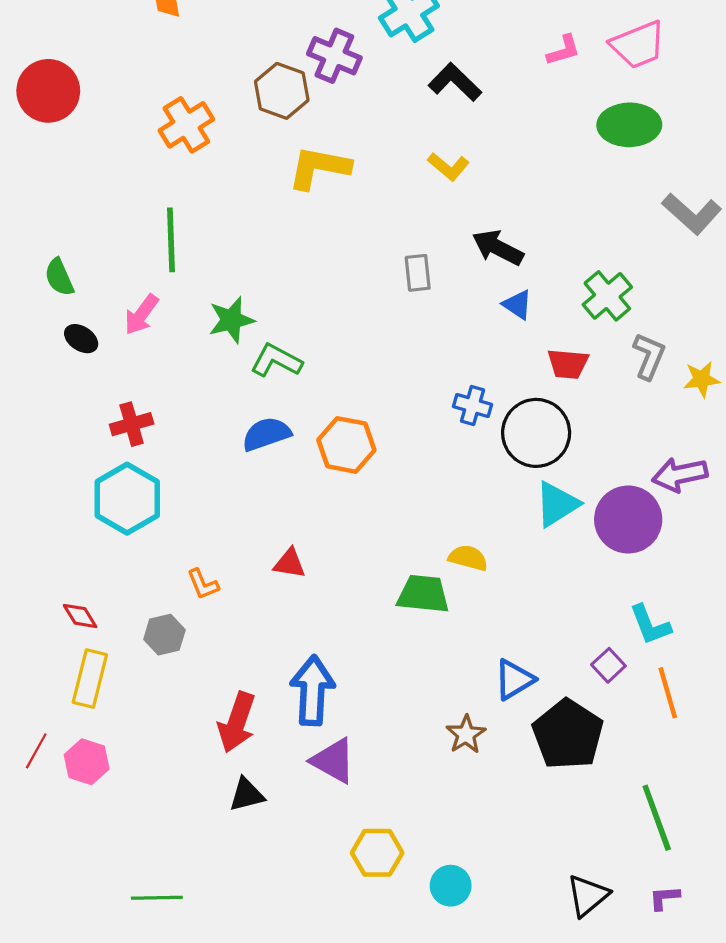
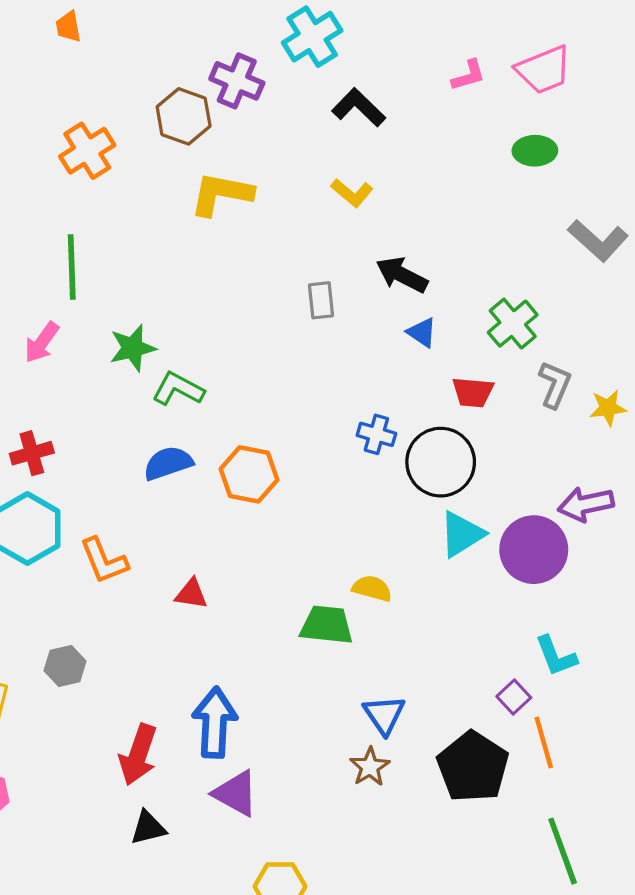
green ellipse: (629, 125) -> (535, 151), size x0.7
orange L-shape: (203, 584) -> (104, 561), moved, size x1.5
blue triangle: (514, 680) -> (384, 715), moved, turned -33
orange line: (668, 693) -> (544, 742), moved

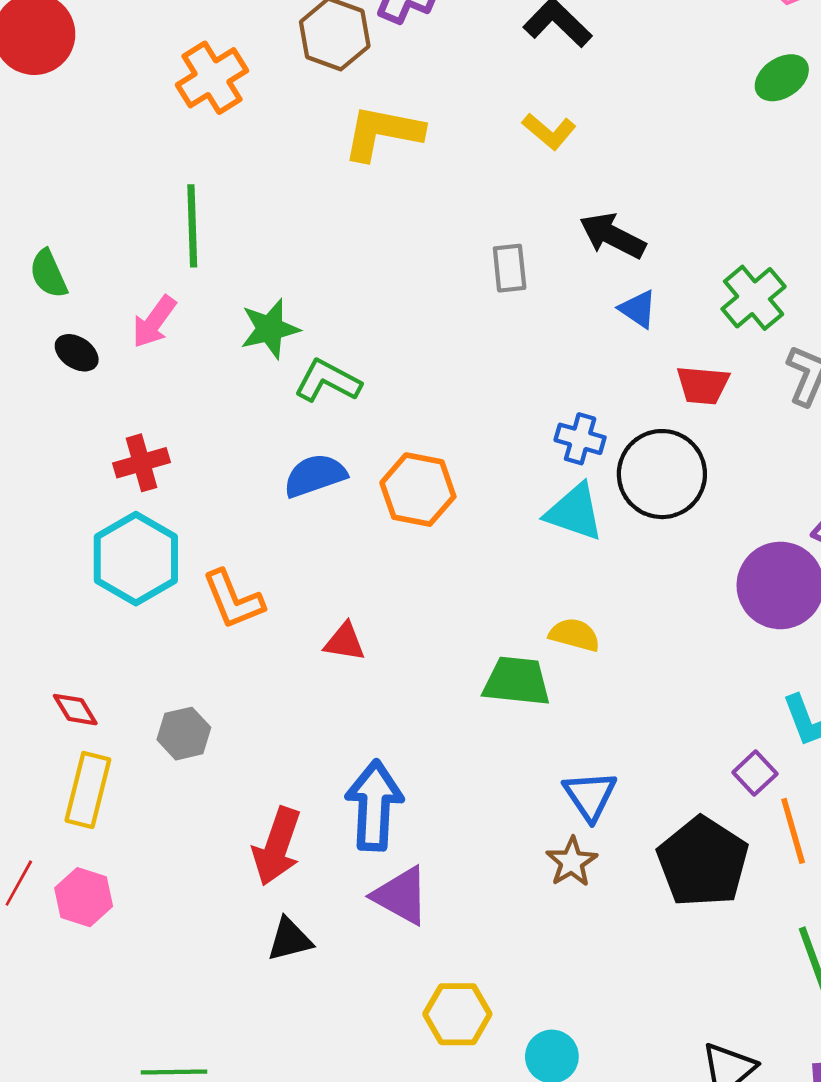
green ellipse: (535, 151) -> (782, 78), turned -33
cyan triangle: (462, 534) -> (574, 512), moved, turned 51

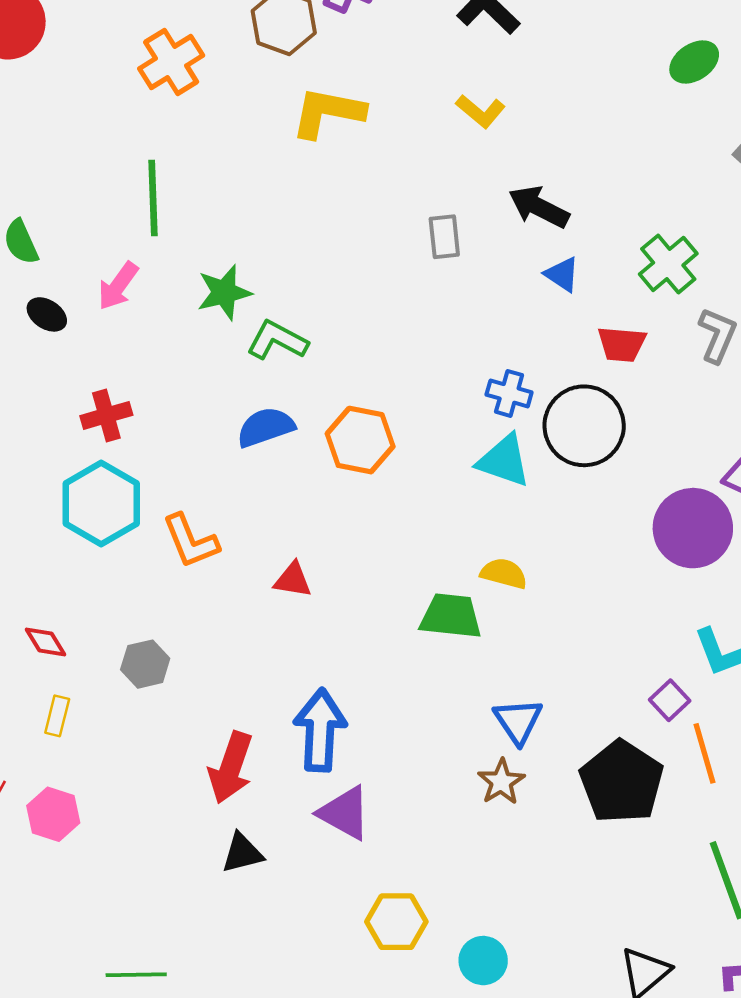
yellow rectangle: (88, 790) -> (57, 716), size x0.6

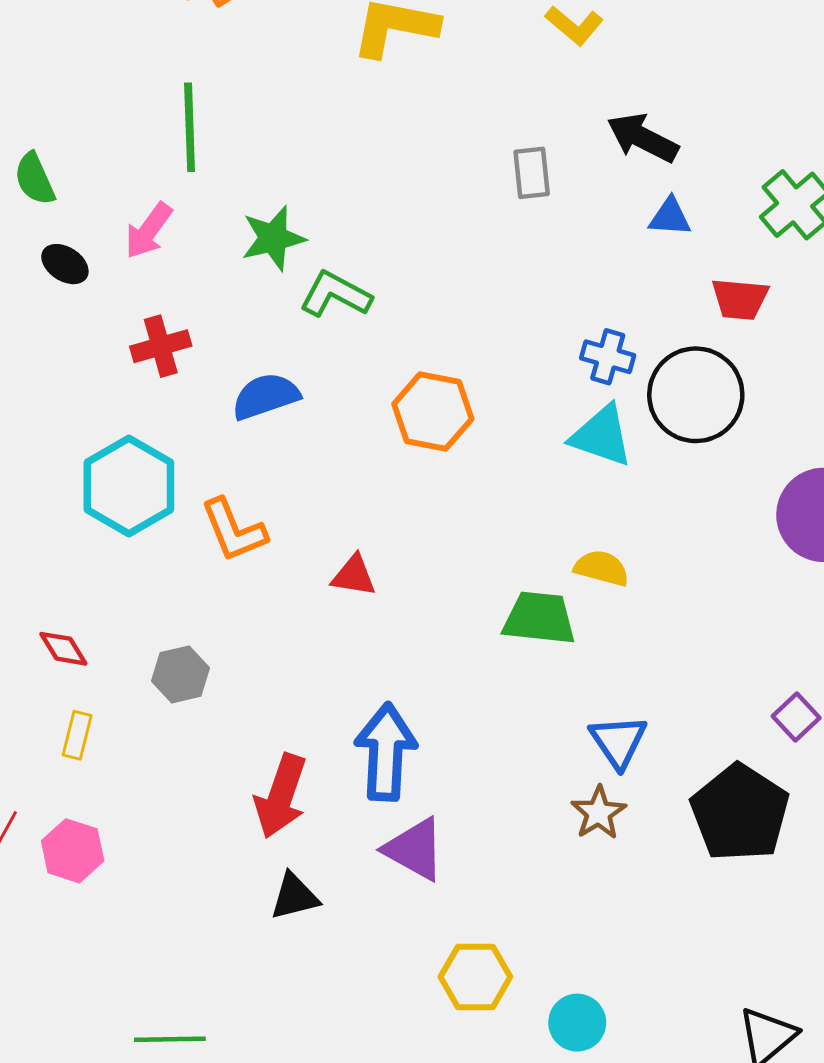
blue triangle: (562, 274) -> (670, 217), turned -30
red cross: (106, 415) -> (161, 346), moved
blue semicircle: (266, 427) -> (266, 396), moved

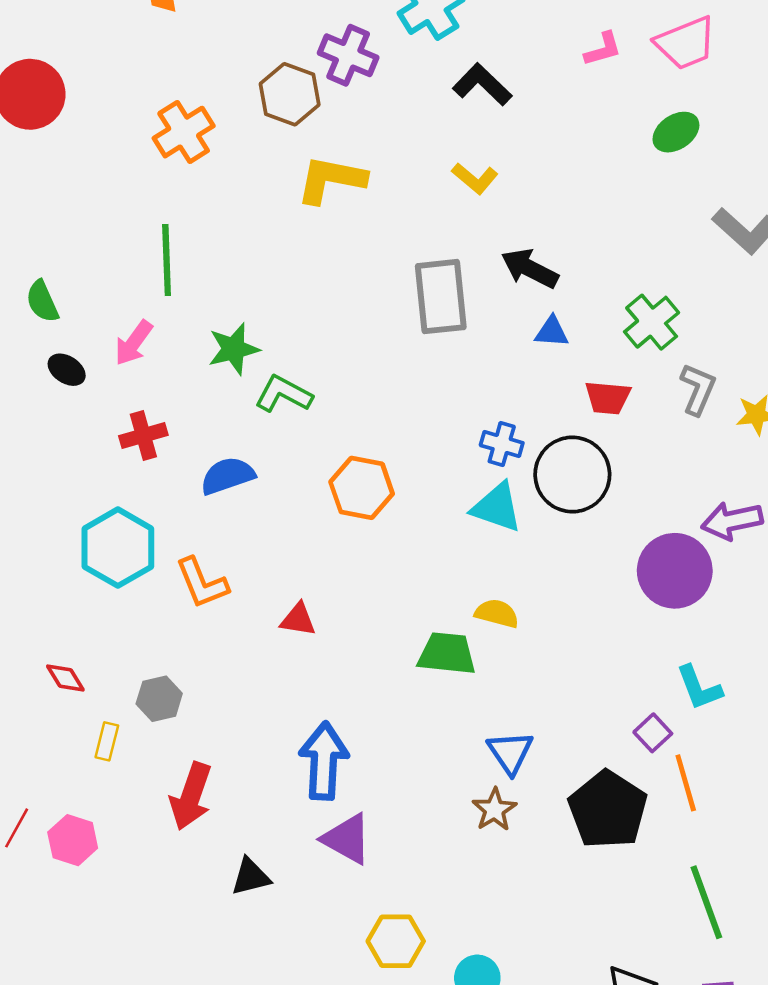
gray rectangle: (532, 173) -> (441, 297), size x1.8
yellow rectangle: (77, 735) -> (107, 741), moved
red arrow: (281, 796) -> (191, 796), moved

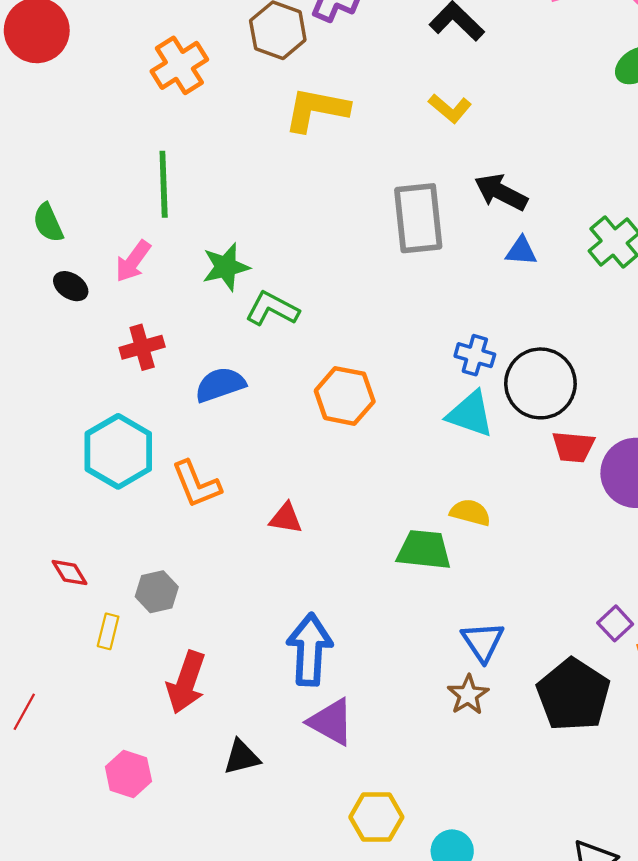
red trapezoid: (608, 398) -> (573, 447), moved
pink hexagon: (73, 840) -> (128, 774), moved

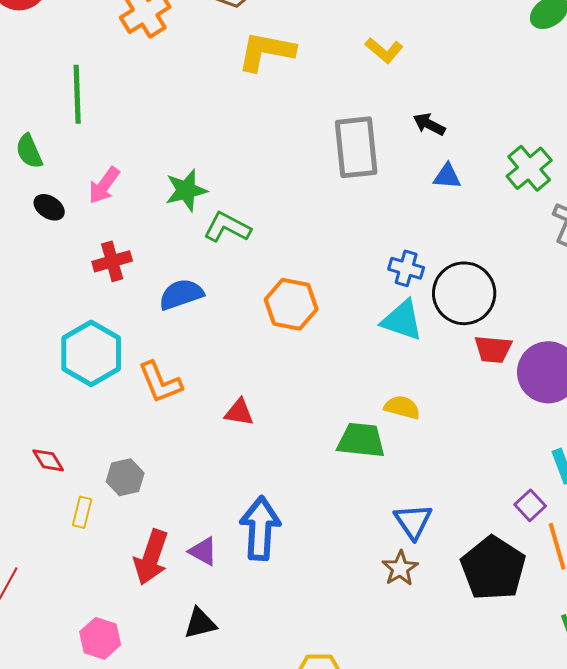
green line: (164, 184) -> (77, 94), moved
black arrow: (501, 192) -> (429, 124), size x0.7
purple triangle: (331, 722) -> (203, 551), moved, size x0.7

